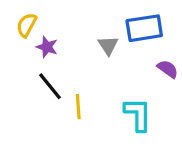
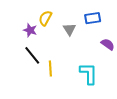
yellow semicircle: (27, 25) -> (45, 18), moved
blue rectangle: (144, 28) -> (93, 18), size x0.7

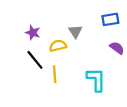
yellow semicircle: (45, 18) -> (58, 46), moved, turned 49
blue rectangle: (93, 18) -> (110, 19), moved

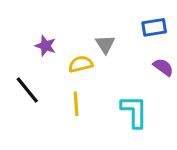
black line: (35, 60) -> (27, 90), moved

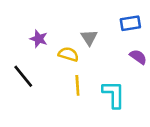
yellow semicircle: (81, 64) -> (68, 54), turned 30
yellow line: (76, 104) -> (77, 85), moved

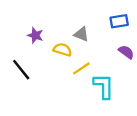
gray triangle: (89, 37) -> (81, 34), turned -35
yellow line: (77, 85) -> (81, 68), moved, turned 60

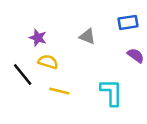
yellow semicircle: (62, 50) -> (48, 62), moved
yellow line: (81, 68) -> (59, 91), moved, turned 48

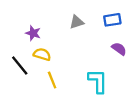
gray triangle: (87, 36) -> (77, 22), moved, turned -40
yellow line: (59, 91) -> (52, 80), turned 54

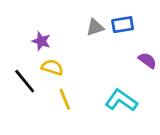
blue rectangle: (112, 20) -> (123, 25), moved
cyan L-shape: (98, 81) -> (121, 100), turned -55

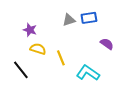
black line: (25, 81) -> (21, 70), moved
yellow line: (65, 99) -> (61, 58), moved

